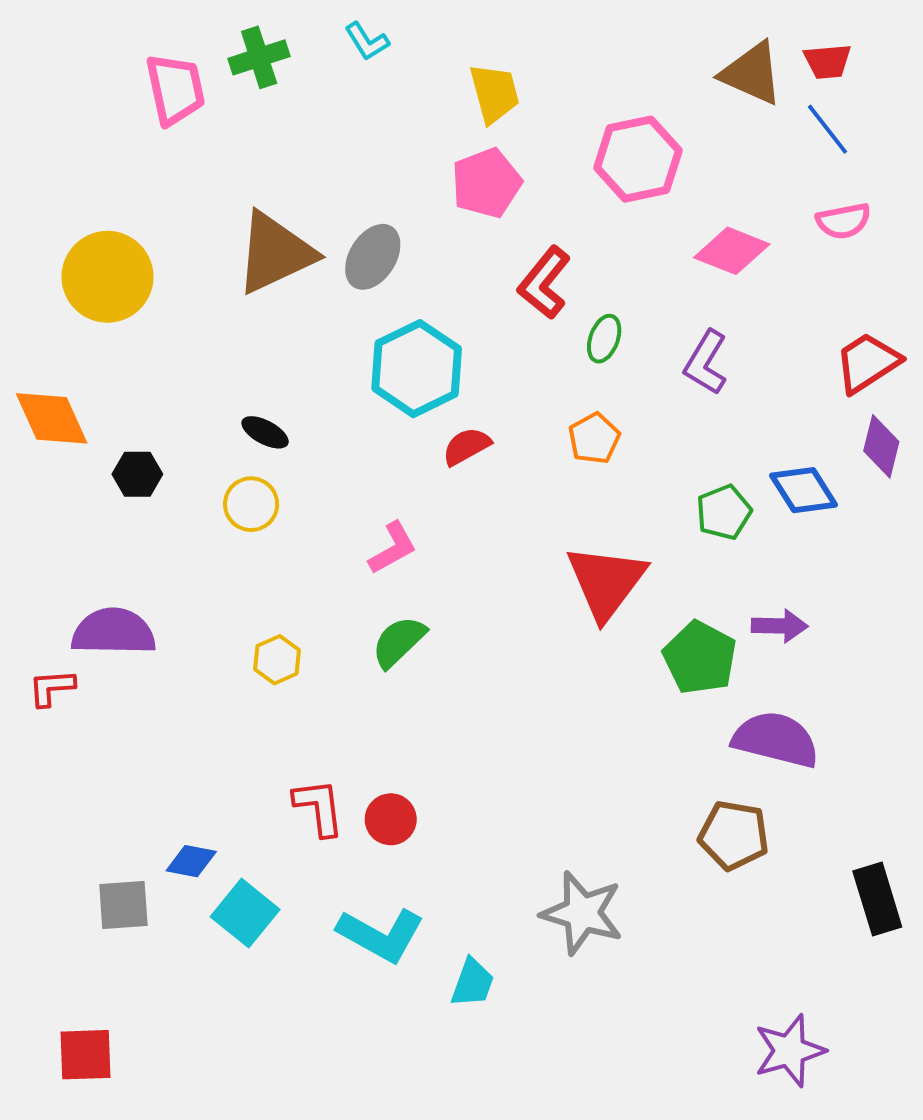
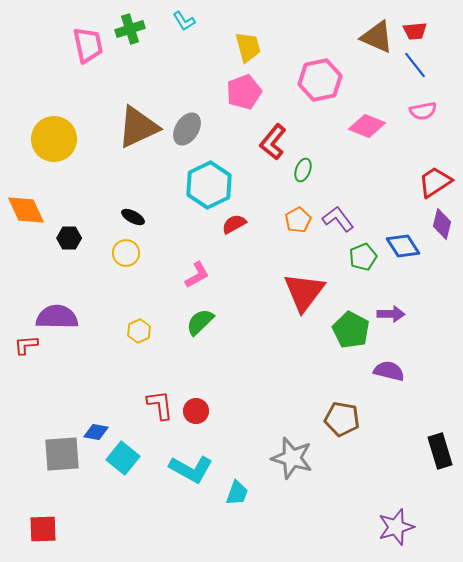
purple L-shape: (706, 363) -> (338, 219), moved, turned 112
purple semicircle: (776, 740) -> (389, 371), size x0.7
brown pentagon: (734, 835) -> (342, 419), moved
gray square: (123, 905) -> (62, 454), size x1.4

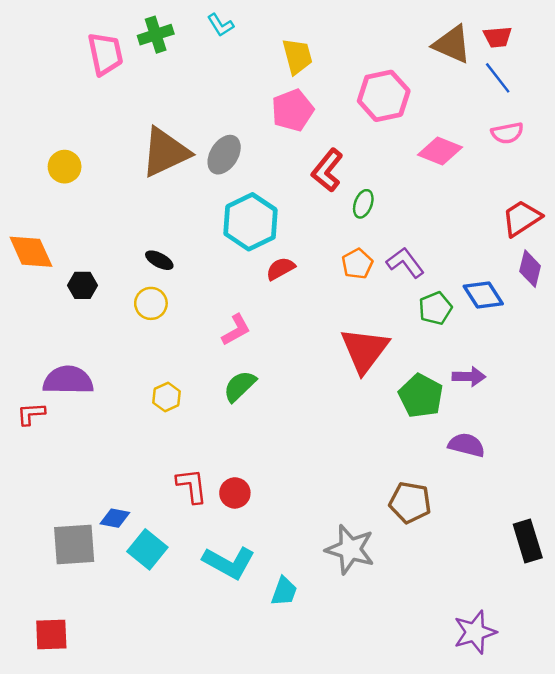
yellow circle: (54, 139) -> (65, 167), size x0.6

